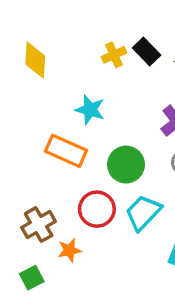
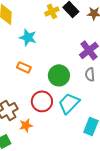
cyan star: (90, 110) -> (28, 37), moved
orange rectangle: (66, 151) -> (24, 67), size x0.6

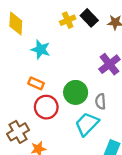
gray semicircle: (90, 74) -> (100, 101), moved
red circle: (42, 101) -> (46, 107), moved

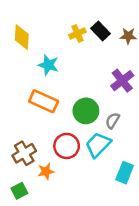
orange rectangle: (36, 83) -> (44, 101), size x1.6
gray semicircle: (100, 101) -> (113, 121), turned 35
red circle: (46, 107) -> (67, 146), moved

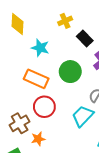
black rectangle: (100, 31) -> (85, 38), moved
green circle: (86, 111) -> (70, 72), moved
red circle: (67, 146) -> (44, 107), moved

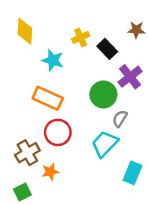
yellow cross: (65, 21) -> (81, 37), moved
green circle: (70, 72) -> (103, 94), moved

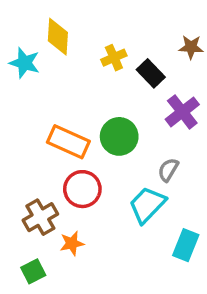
yellow diamond: (25, 31) -> (58, 37), moved
cyan star: (53, 60) -> (25, 63), moved
green circle: (103, 94) -> (119, 136), moved

